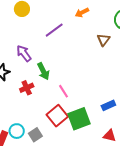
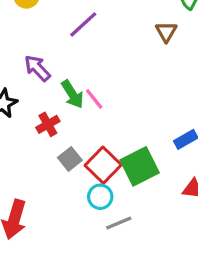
pink line: (64, 91) -> (94, 99), moved
cyan circle: (17, 131) -> (100, 197), moved
gray square: (35, 135) -> (70, 159), moved

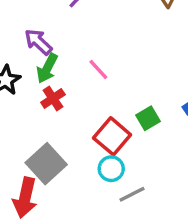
green arrow: (72, 94) -> (47, 68), moved, turned 64
gray square: (70, 159) -> (46, 164), moved, size x1.6
green square: (140, 166) -> (148, 118), moved, size x0.6

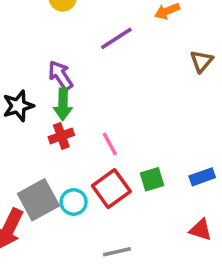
green arrow: (47, 68) -> (63, 104), turned -40
pink line: (98, 69) -> (110, 144), moved
cyan circle: (111, 169) -> (74, 202), moved

